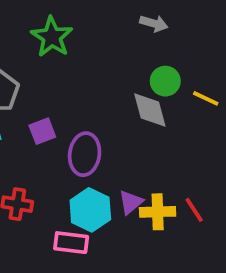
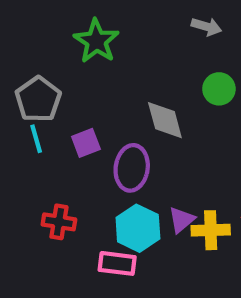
gray diamond: (150, 110) -> (165, 120), moved

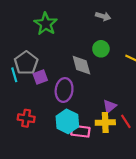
green circle: (219, 89) -> (101, 49), moved
gray pentagon: (38, 99) -> (26, 63), moved
purple triangle: (182, 220) -> (110, 106), moved
pink rectangle: (117, 263) -> (80, 131), moved

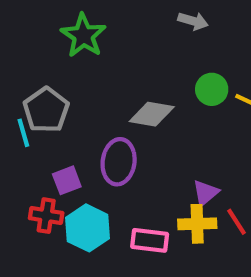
green circle: (101, 49) -> (212, 89), moved
gray diamond: (81, 65) -> (152, 114), turned -65
purple square: (40, 77) -> (67, 180), moved
cyan hexagon: (67, 121) -> (88, 228), moved

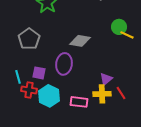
green circle: (212, 89) -> (119, 27), moved
cyan line: (23, 133) -> (18, 77), moved
purple square: (67, 180) -> (39, 73), turned 32

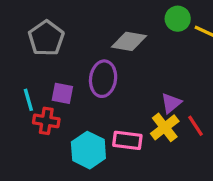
green circle: (119, 27) -> (178, 19), moved
yellow cross: (102, 94) -> (165, 127), turned -36
cyan hexagon: (49, 96) -> (88, 150), moved

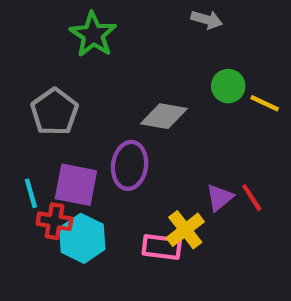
purple square: (62, 93) -> (76, 185), size x1.5
red line: (196, 126) -> (252, 198), moved
yellow cross: (165, 127) -> (185, 230), moved
cyan hexagon: (88, 150) -> (82, 238), moved

